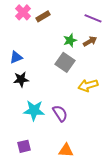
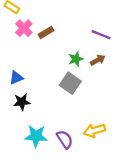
yellow arrow: (88, 85) -> (94, 131), moved

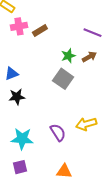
pink cross: (24, 28) -> (19, 26), turned 35
cyan star: (36, 136) -> (22, 139), moved

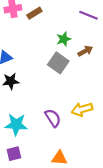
brown arrow: (89, 57) -> (85, 51), moved

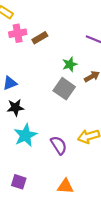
cyan star: (16, 124) -> (25, 135), moved, turned -30
purple square: (14, 154) -> (19, 182), turned 32

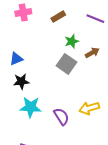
brown rectangle: (40, 38) -> (58, 17), moved
cyan star: (25, 135) -> (31, 107), turned 30

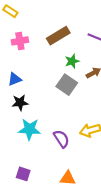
pink cross: (23, 12) -> (20, 41), moved
brown rectangle: (58, 17) -> (58, 36), size x1.5

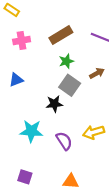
green star: (72, 61) -> (66, 61), moved
black star: (20, 103) -> (54, 104), moved

